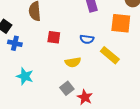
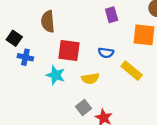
red square: (54, 37) -> (69, 51), size x1.5
cyan star: (25, 76) -> (56, 75), moved

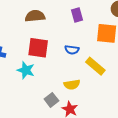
brown semicircle: (48, 21) -> (35, 16), moved, turned 90
yellow semicircle: (90, 78) -> (72, 85), moved

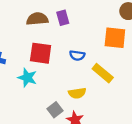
purple rectangle: (77, 15) -> (63, 18), moved

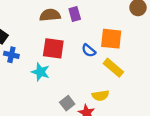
orange square: (115, 38) -> (111, 39), moved
blue semicircle: (77, 55) -> (89, 50), turned 32
yellow semicircle: (77, 93) -> (100, 96), moved

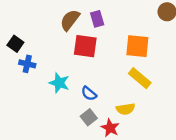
brown semicircle: (50, 15) -> (70, 20), turned -48
red square: (53, 48) -> (85, 46), moved
blue semicircle: (89, 50) -> (89, 94), moved

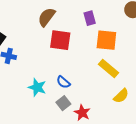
purple rectangle: (97, 19) -> (90, 18), moved
cyan star: (59, 83) -> (37, 87), moved
yellow semicircle: (126, 109) -> (121, 96), moved, turned -35

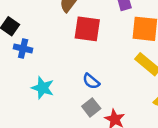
cyan star: (37, 87) -> (43, 88), moved

